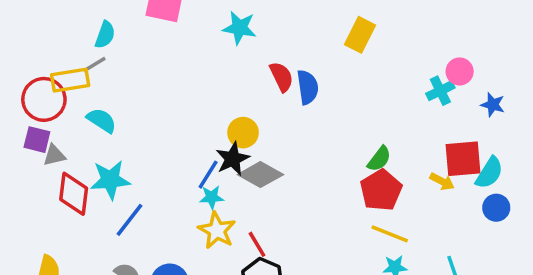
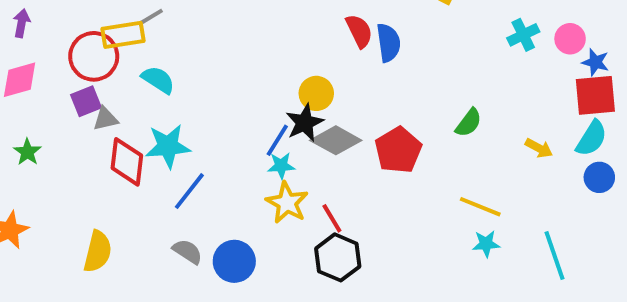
pink circle: (460, 71) -> (570, 39), moved
cyan cross: (440, 91) -> (523, 35), moved
purple square: (37, 140) -> (86, 101), turned -36
red square: (463, 159) -> (595, 95), moved
red pentagon: (381, 190) -> (398, 150), moved

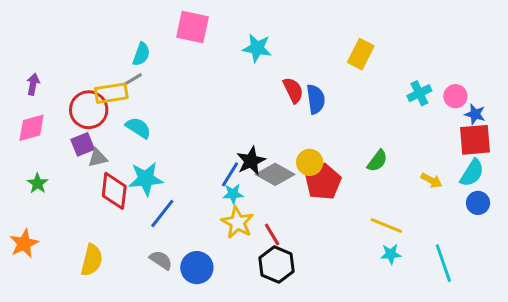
yellow circle: (316, 93) -> (310, 162), moved

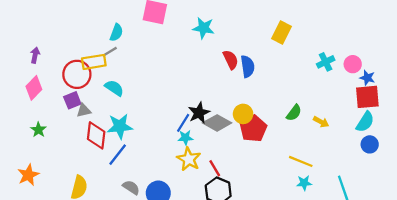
pink diamond: (32, 128) -> (34, 88), turned -30
yellow arrow: (431, 180) -> (321, 122), moved
blue line: (162, 213) -> (118, 155), moved

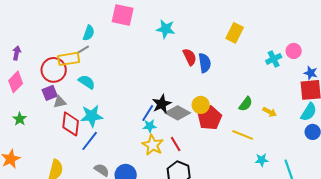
pink circle: (353, 64) -> (294, 51), moved
yellow line: (301, 161) -> (243, 135), moved
red line: (215, 168) -> (176, 144), moved
cyan star: (304, 183) -> (262, 160), moved

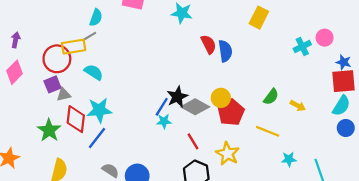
green star: (20, 119) -> (49, 130), moved, size x1.5
yellow star: (153, 145) -> (228, 154), moved

